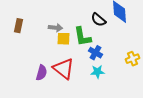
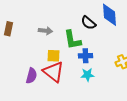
yellow square: (64, 39) -> (53, 56), moved
blue cross: (96, 53) -> (85, 56), turned -32

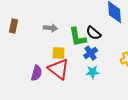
black semicircle: (88, 23) -> (94, 33), moved
blue cross: (85, 56) -> (91, 53), turned -32

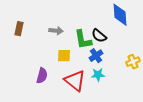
red triangle: (59, 69) -> (75, 81), moved

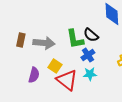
brown rectangle: (19, 29) -> (21, 40), moved
gray arrow: (56, 31) -> (44, 43), moved, size x1.5
yellow square: (64, 56) -> (55, 66), moved, turned 32

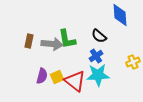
green L-shape: (75, 39) -> (67, 39), moved
yellow square: (55, 66) -> (57, 77), moved, turned 32
cyan star: (90, 74) -> (98, 75), size x1.6

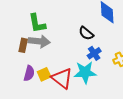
green L-shape: (67, 39) -> (37, 23), moved
brown rectangle: (29, 41) -> (23, 45), moved
blue cross: (96, 56) -> (94, 53), moved

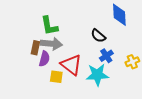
purple semicircle: (29, 73) -> (44, 59), moved
yellow square: (44, 74) -> (56, 77), turned 32
red triangle: (62, 78) -> (71, 65), moved

